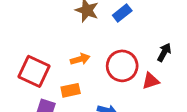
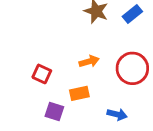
red square: (34, 71) -> (42, 74), size x0.6

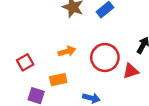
red square: (42, 74) -> (25, 62), turned 35

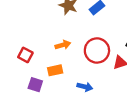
red square: (25, 62) -> (25, 55), turned -32

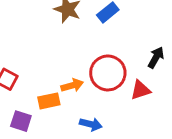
orange arrow: (63, 45) -> (72, 85), moved

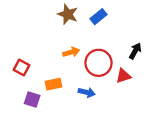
orange arrow: (72, 85) -> (71, 52), moved
blue arrow: (91, 124) -> (87, 92), moved

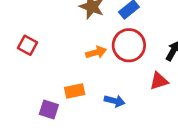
red circle: (98, 63) -> (129, 45), moved
red square: (21, 68) -> (27, 45), moved

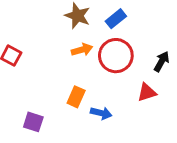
orange arrow: (96, 52) -> (82, 50), moved
orange rectangle: (75, 91) -> (76, 97), moved, turned -54

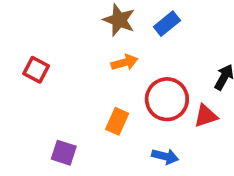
red circle: (116, 56) -> (167, 99), moved
blue arrow: (101, 113) -> (165, 156), moved

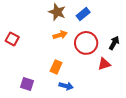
red circle: (167, 99) -> (86, 43), moved
blue arrow: (165, 156) -> (66, 86), moved

